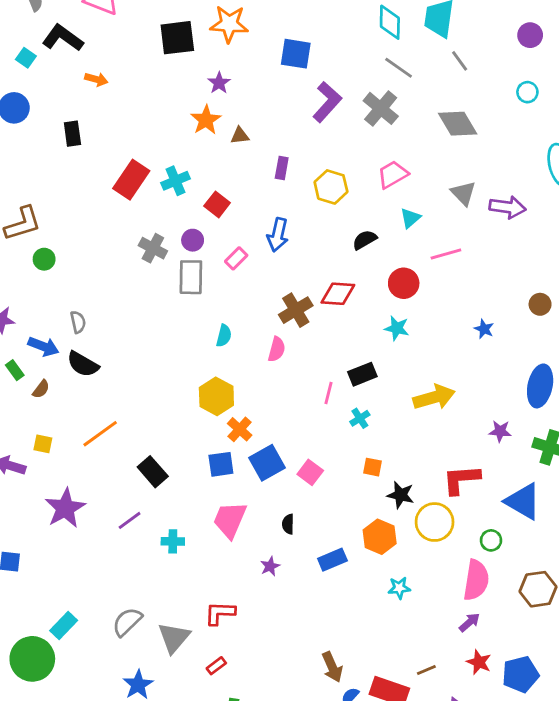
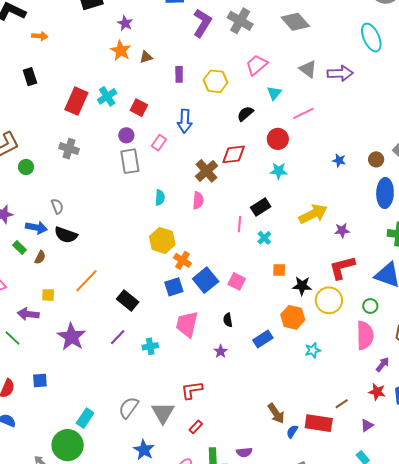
gray cross: (153, 248) -> (69, 149), moved
brown circle: (540, 304) -> (376, 159), moved
purple star: (500, 431) -> (342, 230), moved
purple arrow: (469, 622) -> (383, 364), moved

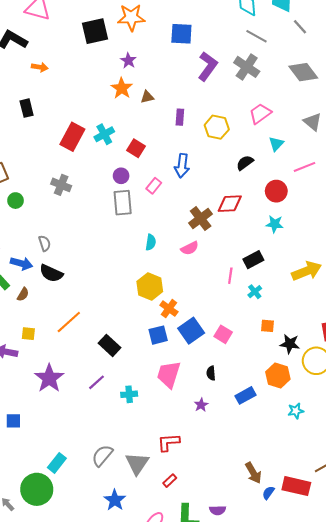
pink semicircle: (198, 200) -> (190, 248), turned 54

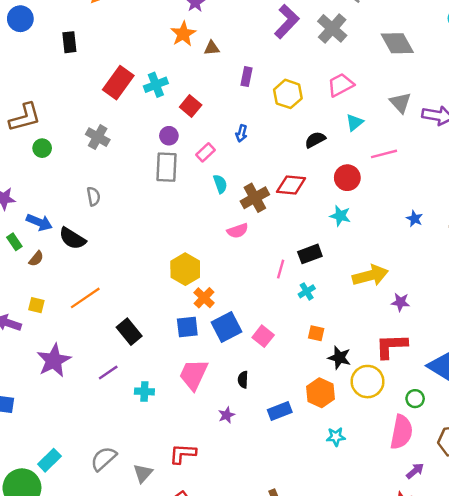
blue arrow: (182, 166) -> (241, 133), size x0.6
cyan semicircle: (151, 242) -> (220, 184), moved, turned -35
gray semicircle: (45, 243) -> (94, 196), moved
gray triangle: (137, 463) -> (143, 473), size x0.7

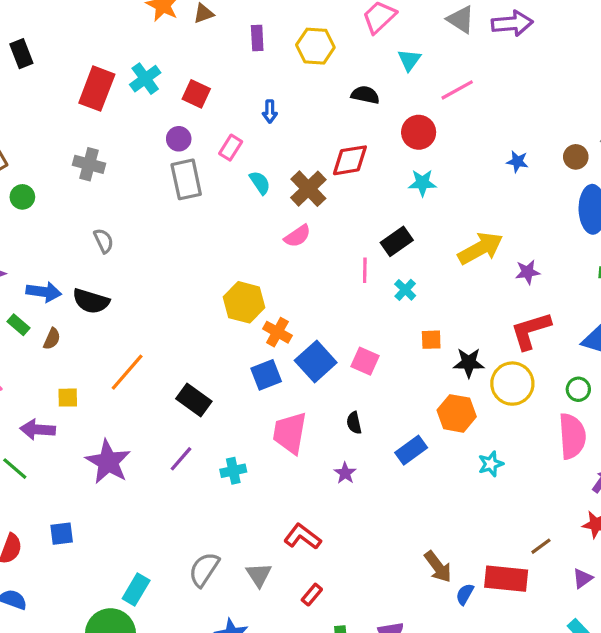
black semicircle: (315, 140) -> (365, 95), turned 55
red L-shape: (183, 454) -> (302, 537), turned 48

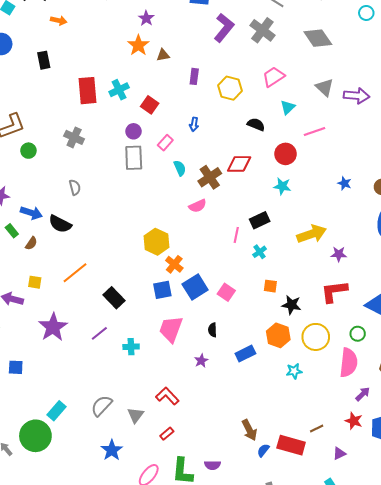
red rectangle: (97, 89) -> (87, 91), turned -36
yellow circle: (512, 384) -> (316, 337), moved

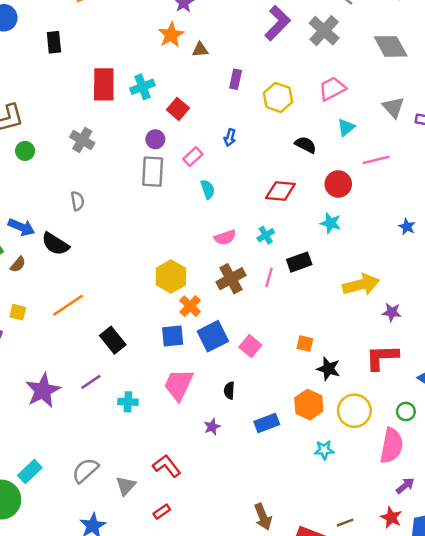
brown cross: (210, 177) -> (231, 279), moved
cyan cross: (260, 252) -> (266, 235), moved
purple star: (53, 327) -> (43, 391), moved

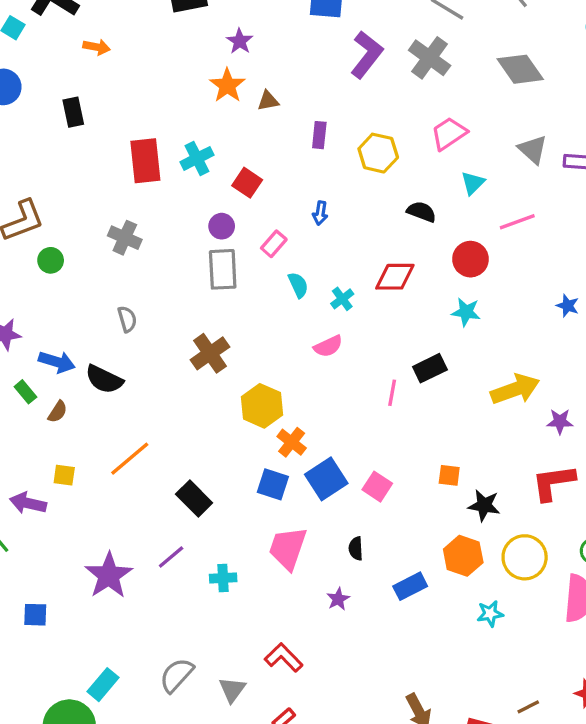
cyan cross: (266, 235) -> (342, 299), moved
brown cross: (231, 279) -> (210, 353), moved
blue square: (173, 336) -> (273, 484), turned 30

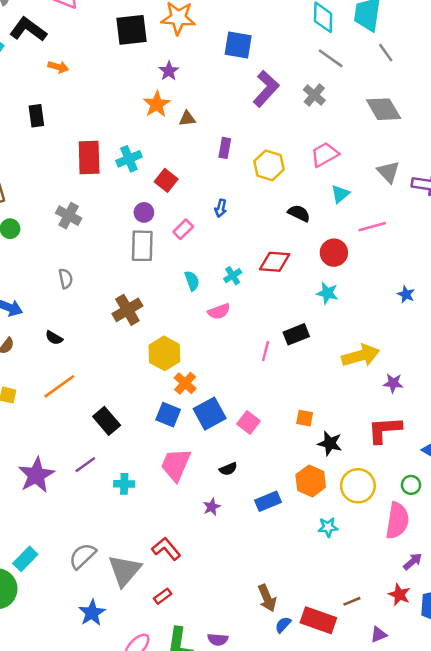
gray cross: (430, 58) -> (314, 95), size x0.7
cyan semicircle: (298, 285) -> (192, 281), moved
black semicircle: (104, 379) -> (54, 338), moved, size x0.6
black semicircle: (356, 548) -> (228, 469), turned -114
gray triangle: (232, 690) -> (125, 571), size x1.6

